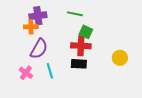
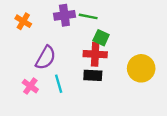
purple cross: (38, 16) -> (64, 15), moved
orange cross: (31, 27) -> (23, 21), moved, turned 32
yellow circle: (120, 58) -> (141, 68), size x1.5

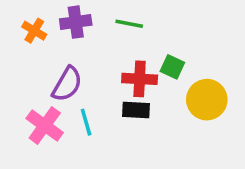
purple cross: (64, 15) -> (76, 22), moved
green square: (101, 38) -> (172, 67), moved
pink cross: (30, 86) -> (45, 126), size x1.5

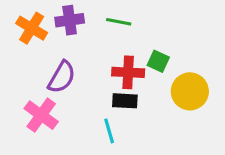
orange cross: (34, 31) -> (32, 28), size x1.4
cyan line: (86, 122) -> (109, 131), moved

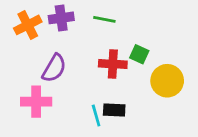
orange cross: (32, 28) -> (28, 25), turned 32
black rectangle: (125, 101) -> (114, 110), moved
pink cross: (41, 115) -> (36, 102), turned -36

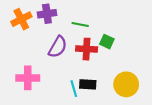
green line: (104, 19) -> (80, 24), moved
purple semicircle: (54, 68) -> (58, 47), moved
yellow circle: (167, 81) -> (126, 84), moved

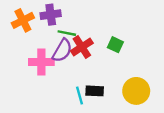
green line: (80, 24) -> (67, 33), moved
red cross: (87, 49) -> (82, 47), moved, turned -36
pink cross: (28, 78) -> (41, 62), moved

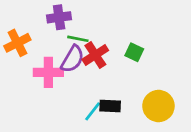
orange cross: (23, 20) -> (17, 43), moved
cyan line: (80, 96) -> (93, 111), turned 54

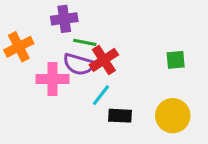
green square: (134, 52) -> (176, 60), moved, turned -30
purple semicircle: (72, 59) -> (79, 64), turned 76
cyan line: (93, 111) -> (101, 95), moved

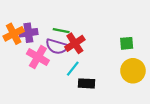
purple cross: (64, 19) -> (28, 33), moved
pink cross: (53, 79) -> (38, 57), turned 30
yellow circle: (173, 116) -> (133, 71), moved

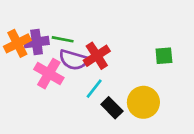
green line: (61, 31) -> (63, 39), moved
yellow circle: (133, 71) -> (143, 102), moved
black rectangle: (86, 83) -> (112, 108), turned 42

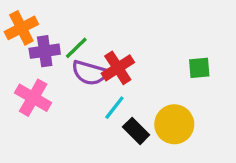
green line: (63, 39) -> (76, 48), turned -55
orange cross: (17, 43) -> (21, 28), moved
pink cross: (49, 74) -> (33, 98), moved

